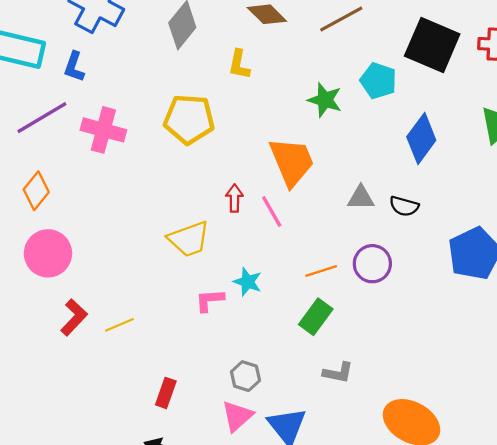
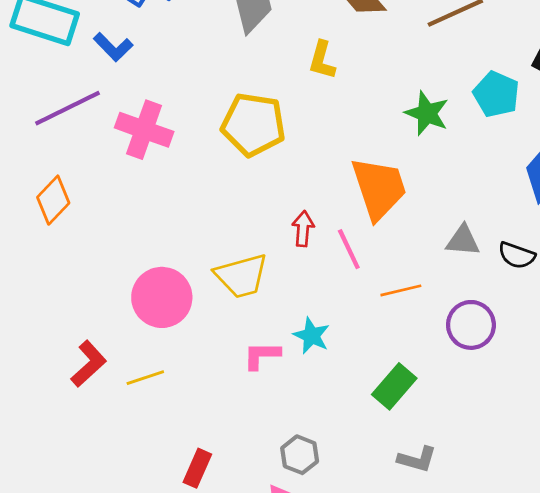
blue L-shape: (74, 67) -> (113, 47), turned -68
pink circle: (48, 253) -> (162, 297), moved
orange line: (321, 271) -> (401, 290), moved

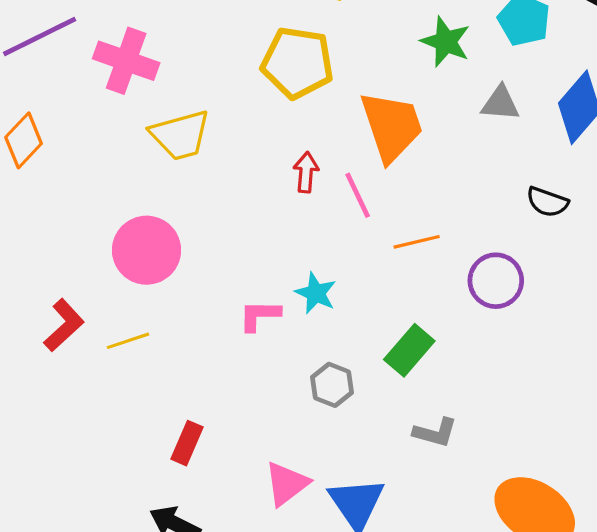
yellow pentagon: (253, 124) -> (297, 63), moved
gray triangle: (463, 241) -> (500, 103), moved
yellow trapezoid: (242, 276) -> (180, 135), moved
gray hexagon: (300, 455) -> (332, 385), moved

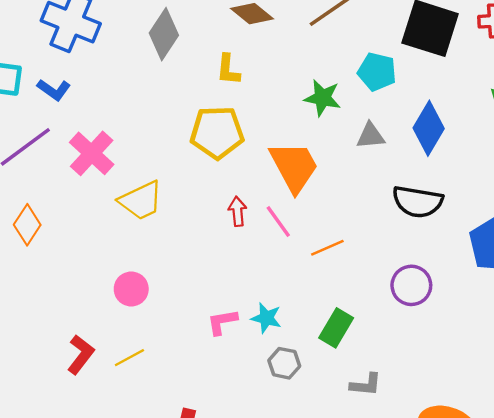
pink cross: (126, 61) -> (92, 153), turned 33
black semicircle: (547, 202) -> (418, 202), size x1.6
pink circle: (147, 250) -> (131, 289), size x0.7
purple circle: (496, 281) -> (411, 285), moved
cyan star: (316, 293) -> (266, 318), moved

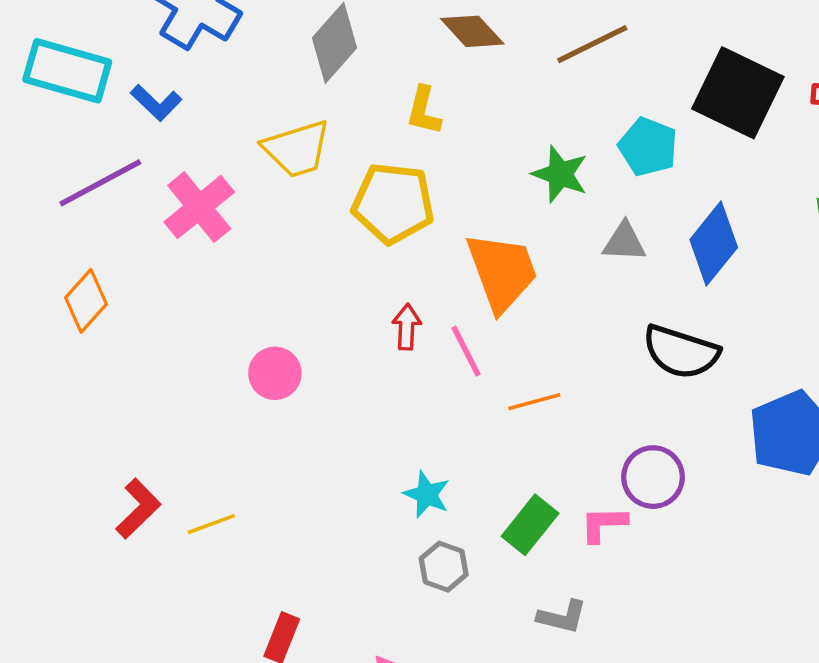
yellow trapezoid: (141, 201) -> (297, 149), moved
pink circle: (131, 289) -> (275, 373), moved
pink L-shape: (222, 322) -> (604, 524), moved

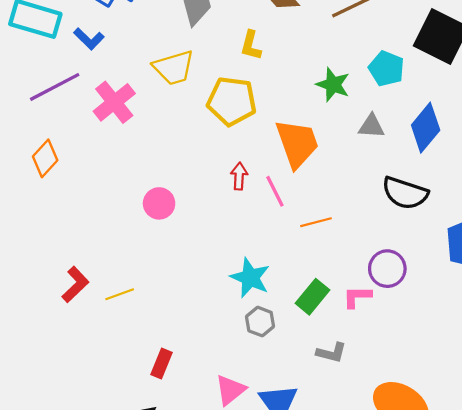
cyan star: (427, 494) -> (250, 278), size x1.4

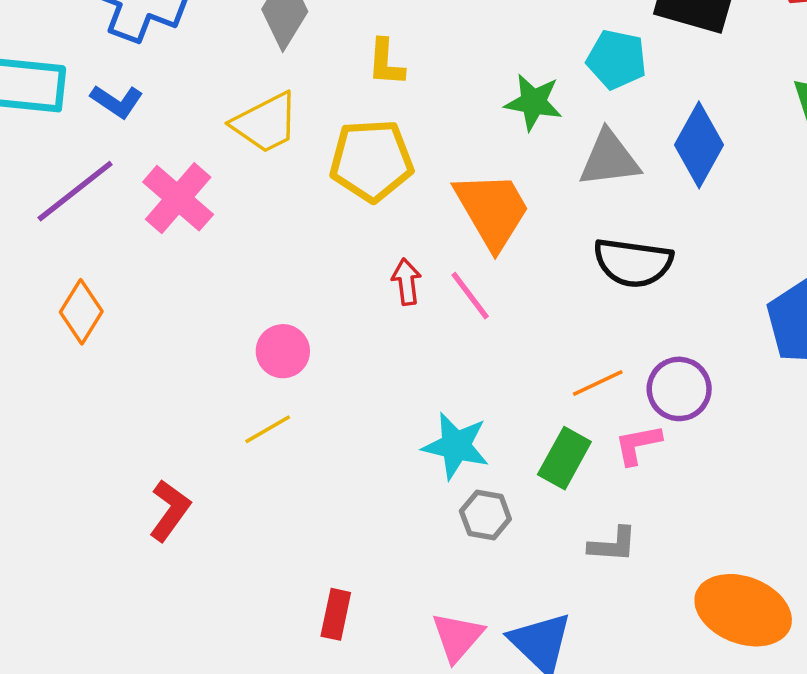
gray triangle: (371, 126) -> (609, 159), size x1.4
black semicircle: (405, 193) -> (633, 263), moved
orange line: (316, 222) -> (598, 383), moved
yellow line: (120, 294) -> (268, 429), moved

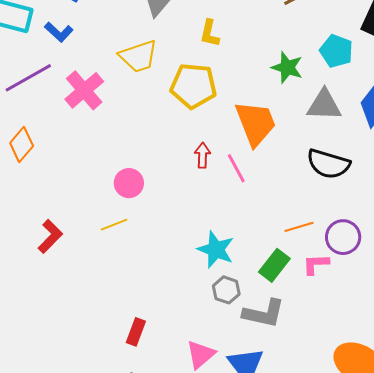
red L-shape: (170, 510) -> (50, 236), moved
gray L-shape: (613, 545) -> (264, 313), moved, size x1.5

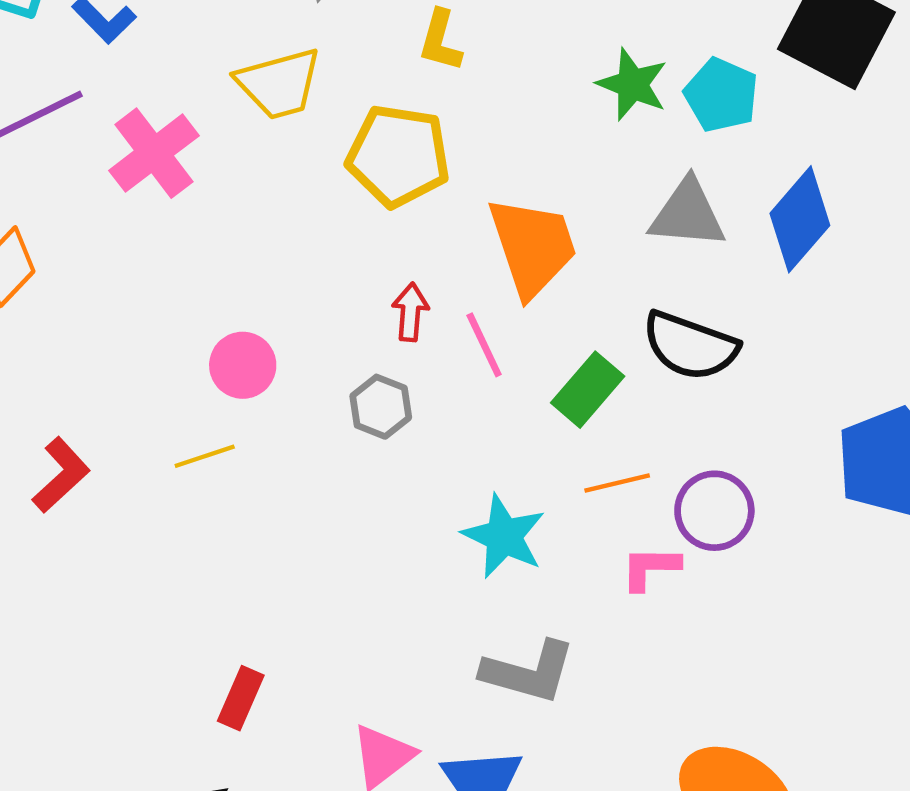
green star: (287, 68) -> (632, 84), moved
cyan star: (216, 250) -> (504, 536), moved
green rectangle: (274, 265) -> (588, 390), moved
gray hexagon: (226, 290) -> (381, 407), moved

